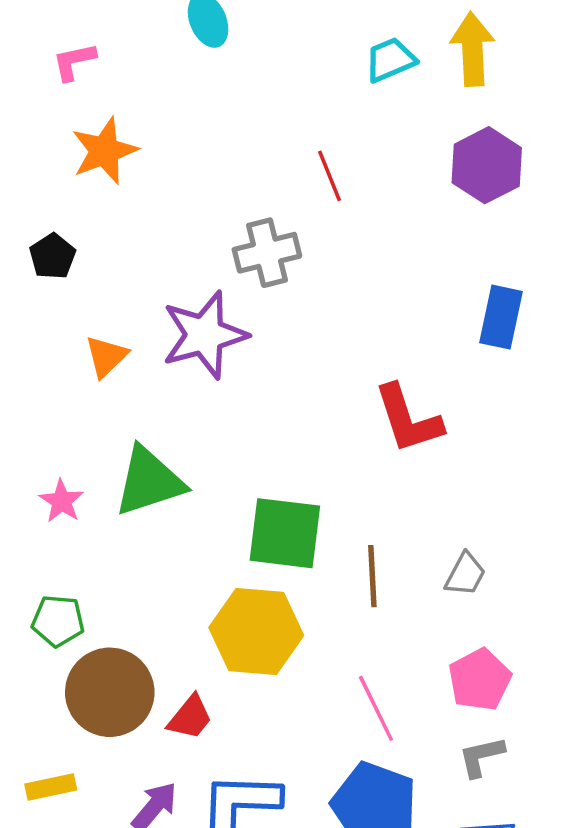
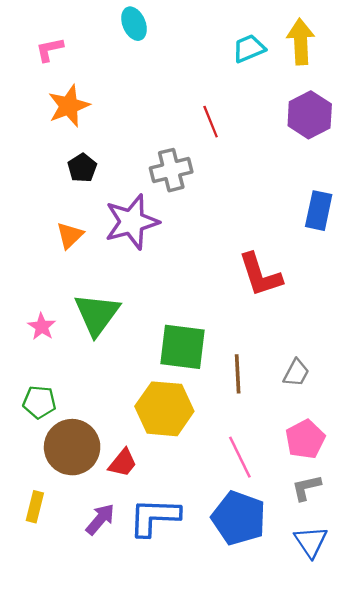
black pentagon: (53, 256) -> (82, 168), moved
green triangle: (149, 481) -> (97, 314), turned -36
yellow rectangle: (51, 787) -> (35, 507), turned -64

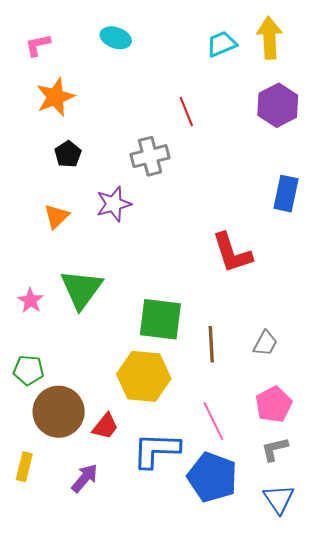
cyan ellipse: (134, 24) -> (116, 38), moved, turned -48
purple star: (132, 222) -> (114, 204), size x0.7
blue L-shape: (154, 517) -> (156, 450), moved

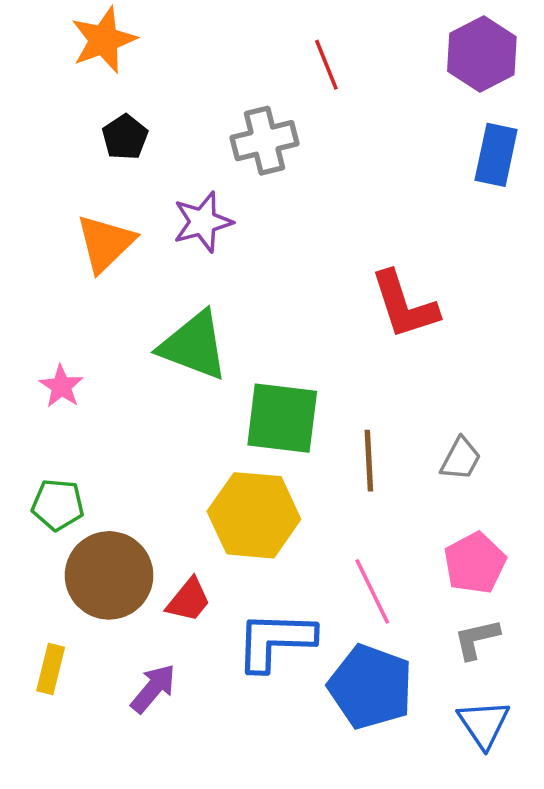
blue rectangle: (286, 194) -> (496, 155), moved
orange triangle: (56, 216) -> (105, 243), size x1.4
green triangle: (81, 289) -> (194, 346), moved, turned -45

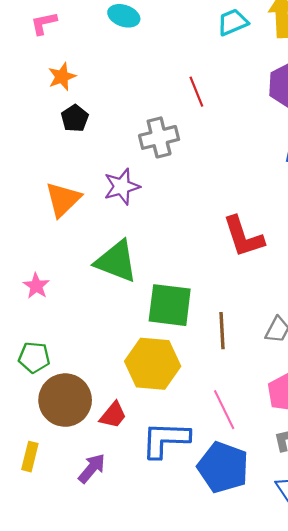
orange star: (104, 40) -> (62, 77), size x0.7
black pentagon: (125, 137) -> (75, 118), moved

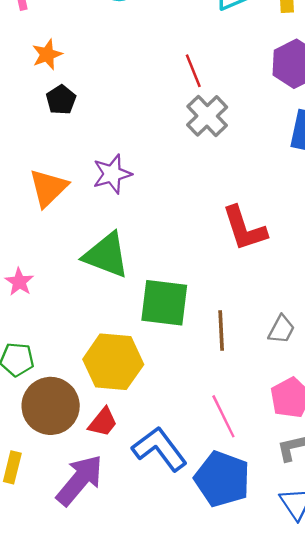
gray cross: (159, 137) -> (207, 116), moved, turned -30
yellow hexagon: (153, 364) -> (113, 362), moved
blue L-shape: (165, 440) -> (160, 449), turned 51
purple arrow: (92, 468) -> (80, 480), size x1.6

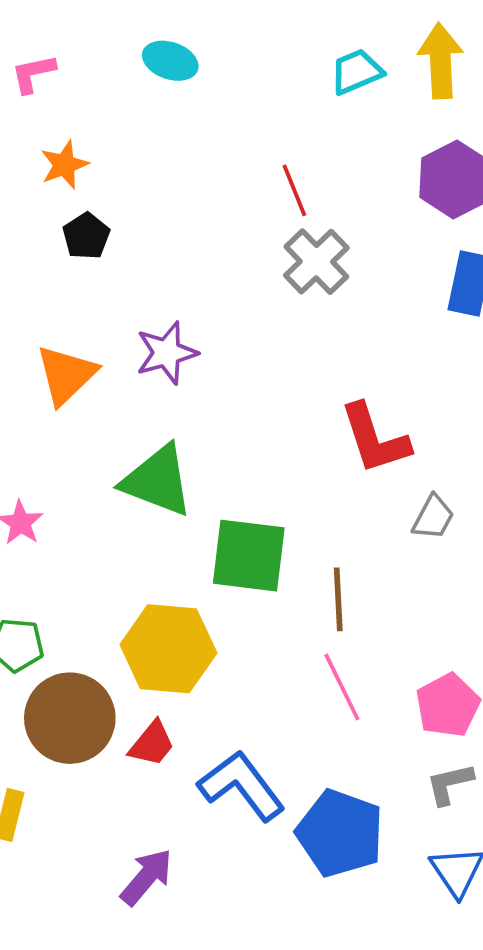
gray trapezoid: (281, 329) -> (433, 517), moved
pink line: (223, 416) -> (342, 687), moved
purple arrow: (80, 480) -> (147, 877), moved, size x0.7

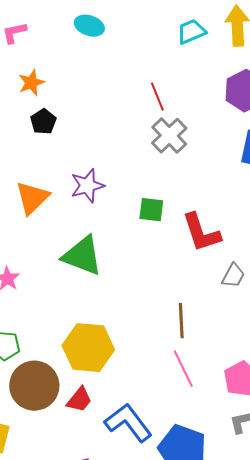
green square: (249, 556) -> (151, 210), moved, size x0.6

